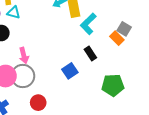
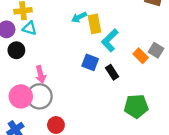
gray square: (124, 29) -> (156, 50), moved
blue square: (70, 71) -> (90, 62), moved, turned -35

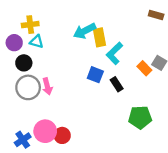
cyan arrow: (79, 17) -> (85, 31), size x1.5
pink circle: (21, 96) -> (45, 131), moved
gray circle: (39, 96) -> (28, 87), moved

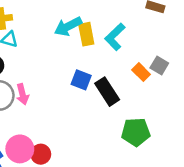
cyan L-shape: (114, 53) -> (115, 37), moved
black rectangle: (117, 84) -> (107, 92), size x1.5

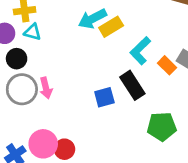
yellow rectangle: (86, 34) -> (111, 27), turned 70
cyan L-shape: (115, 37) -> (140, 51), moved
blue square: (81, 80) -> (104, 97), moved, turned -36

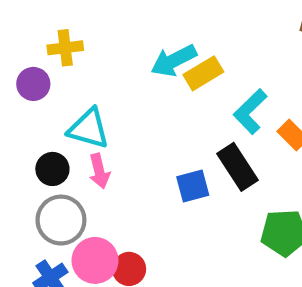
cyan triangle: (33, 32) -> (89, 129), moved, size x1.5
black circle: (17, 59) -> (52, 169), moved
gray circle: (22, 89) -> (61, 220), moved

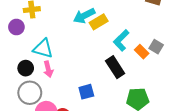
blue square: (193, 186) -> (86, 92), moved

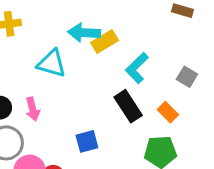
cyan arrow: (84, 16) -> (84, 33), turned 30
cyan triangle: (43, 49) -> (52, 64), moved
orange rectangle: (142, 52) -> (168, 112), moved

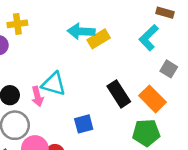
cyan triangle: (52, 64) -> (54, 84), moved
cyan L-shape: (137, 68) -> (149, 38), moved
orange rectangle: (168, 112) -> (152, 99), size x1.5

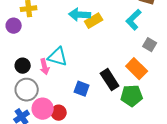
black rectangle: (119, 94) -> (110, 80), moved
blue square: (84, 124) -> (82, 89), turned 35

